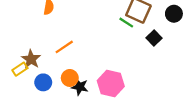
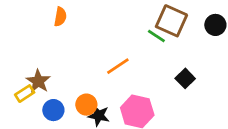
black square: (154, 38) -> (185, 78), moved
orange line: (64, 47) -> (118, 66), moved

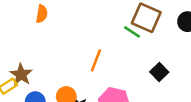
orange line: (118, 66) -> (96, 60), turned -35

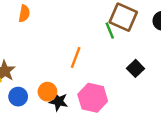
green line: (132, 32) -> (110, 31), turned 35

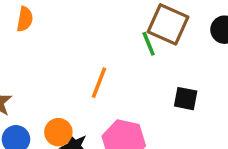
black square: (135, 68) -> (186, 99), turned -35

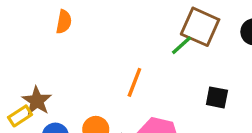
green line: (149, 44) -> (182, 45), turned 70

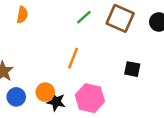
green line: (182, 45) -> (84, 17), moved

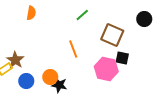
brown square: (120, 18) -> (112, 35), moved
orange line: (73, 58) -> (73, 49), turned -42
pink hexagon: (90, 98) -> (106, 69), moved

